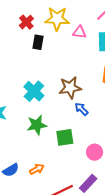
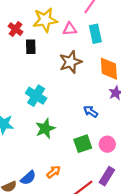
brown star: (70, 88) -> (70, 62), moved
blue arrow: (81, 109) -> (91, 112), moved
green square: (65, 137) -> (83, 144), moved

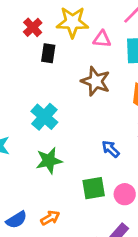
brown star: (70, 62) -> (96, 81), turned 30

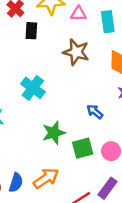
green star: (49, 161) -> (54, 133), moved
orange arrow: (50, 218) -> (46, 178), size x1.5
blue semicircle: (16, 220) -> (16, 183), turned -36

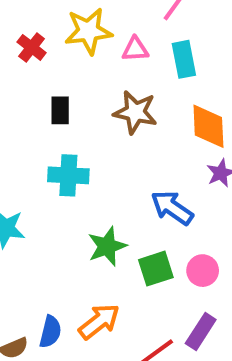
black rectangle: (31, 31) -> (60, 110), moved
cyan cross: (33, 88) -> (68, 175), turned -30
blue arrow: (95, 112) -> (172, 208), size x1.5

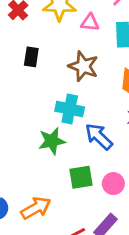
cyan cross: (68, 175) -> (70, 109), moved
green star: (107, 246) -> (52, 141), moved

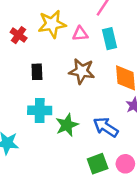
cyan cross: (70, 109) -> (40, 110), moved
green star: (52, 141) -> (67, 125), moved

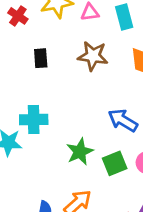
cyan cross: (40, 110) -> (34, 120), moved
green star: (67, 125) -> (80, 152), moved

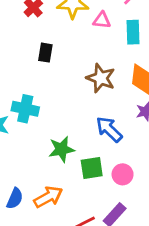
brown star: (93, 56) -> (101, 78), moved

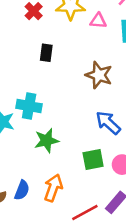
green star: (62, 149) -> (46, 141), moved
orange arrow: (48, 197) -> (53, 188), turned -40

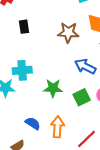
green star: (46, 141) -> (53, 88), moved, turned 30
blue semicircle: (22, 190) -> (33, 123), moved, turned -63

